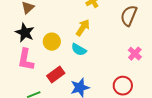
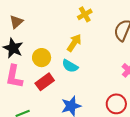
red rectangle: (56, 75) -> (45, 82), moved

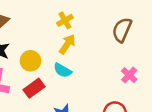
yellow cross: (85, 14) -> (65, 20), moved

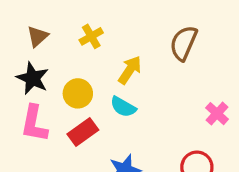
yellow cross: (65, 20) -> (91, 36), moved
brown semicircle: (122, 30) -> (183, 43), moved

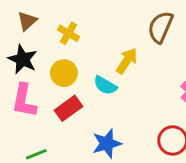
yellow cross: (91, 36) -> (69, 33), moved, turned -30
yellow arrow: (130, 70) -> (127, 61), moved

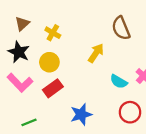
brown semicircle: (160, 27) -> (121, 28), turned -45
cyan semicircle: (105, 85) -> (119, 82), moved
pink L-shape: (24, 101) -> (20, 83), turned -55

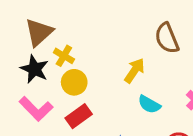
brown triangle: (22, 24) -> (39, 32), size x1.5
yellow cross: (53, 33) -> (64, 56), moved
cyan semicircle: (119, 82) -> (149, 104), moved

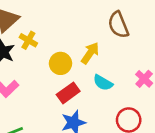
yellow circle: (74, 82) -> (61, 63), moved
red rectangle: (79, 116) -> (68, 93), moved

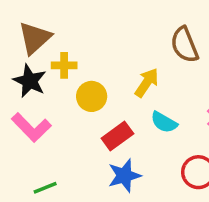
yellow cross: (28, 40) -> (64, 65), turned -30
yellow circle: (61, 63) -> (92, 96), moved

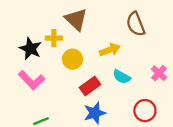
brown triangle: (35, 38) -> (76, 19), moved, turned -35
yellow arrow: (147, 83) -> (110, 50), turned 36

